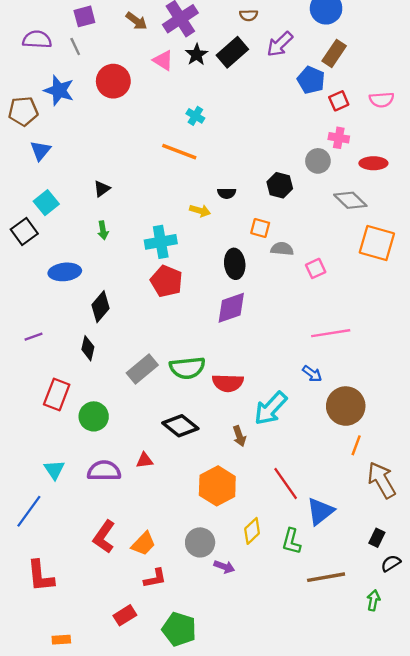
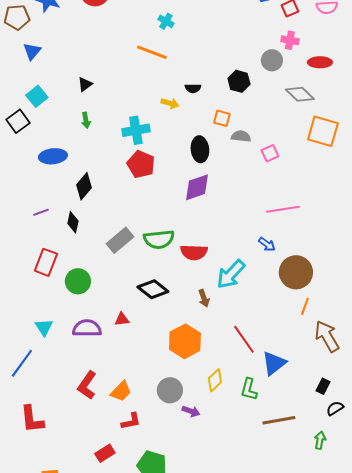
purple line: (34, 337) -> (41, 212), moved

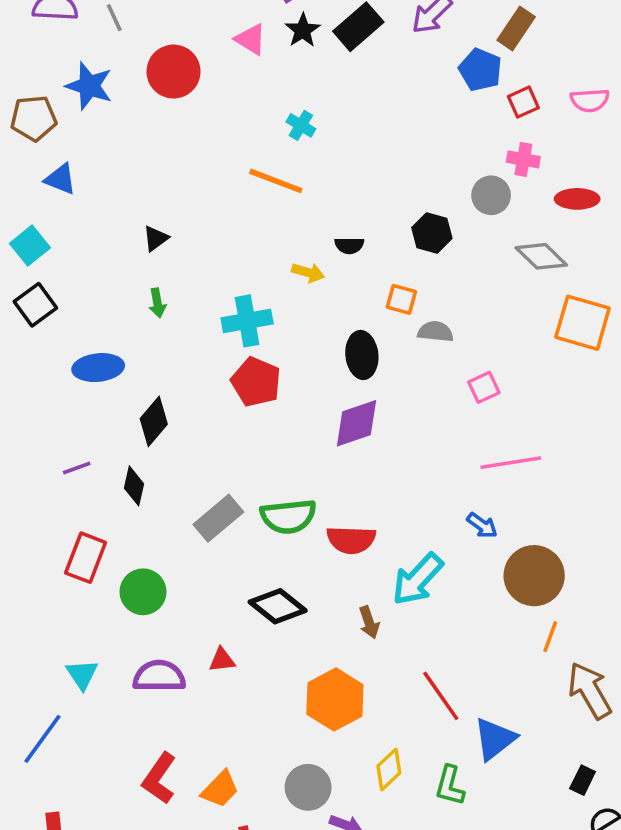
blue triangle: (32, 51) -> (60, 179), turned -48
cyan square: (37, 96) -> (30, 246), moved
pink square: (270, 153) -> (484, 387), moved

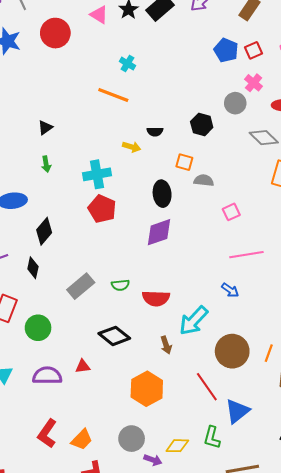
blue pentagon: (480, 70) -> (226, 50), moved
pink cross: (523, 159) -> (254, 83), turned 30
green semicircle: (288, 516) -> (120, 285), size x0.6
brown circle: (534, 576) -> (232, 351), moved
yellow diamond: (389, 769) -> (177, 446), moved, turned 45

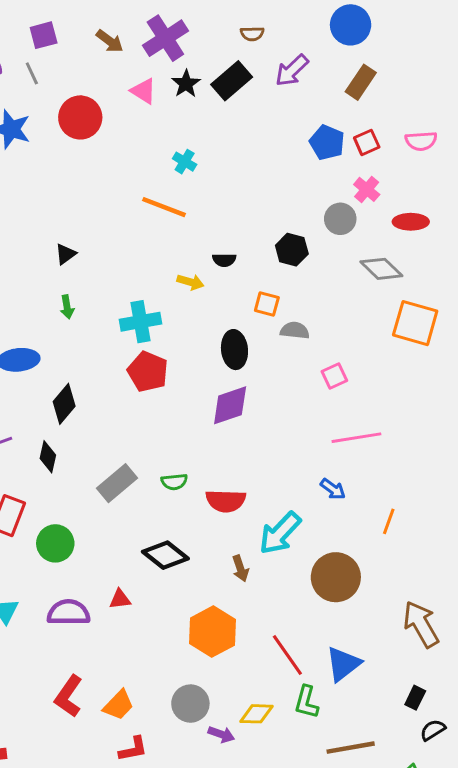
orange line: (269, 353) -> (389, 521), moved
red line: (207, 387) -> (287, 655), moved

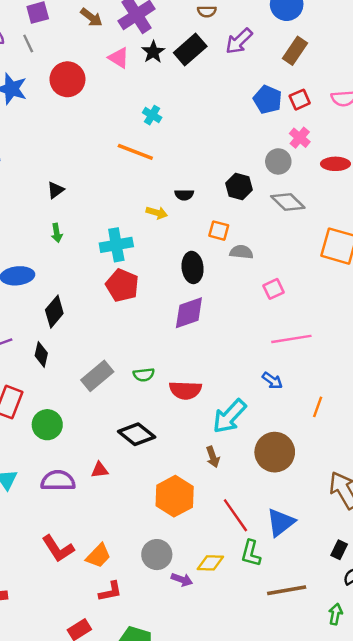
gray diamond: (381, 269) -> (288, 202), moved
brown arrow: (240, 568) -> (213, 457), moved
red L-shape: (69, 696) -> (58, 549), turned -68

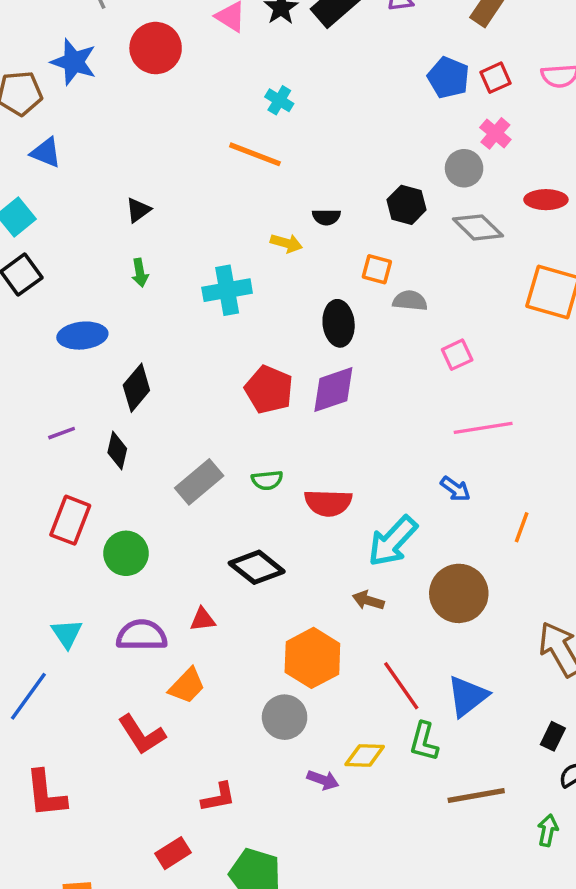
red ellipse: (335, 164) -> (546, 200), moved
red pentagon: (122, 285) -> (269, 390), moved
brown arrow: (213, 457) -> (368, 600), turned 126
gray circle: (157, 555) -> (285, 717), moved
orange trapezoid: (98, 556) -> (187, 686), moved

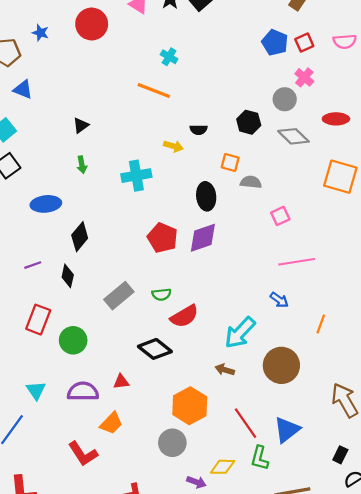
blue star: (74, 62) -> (40, 33), size x0.6
red semicircle: (328, 503) -> (184, 316), moved, turned -32

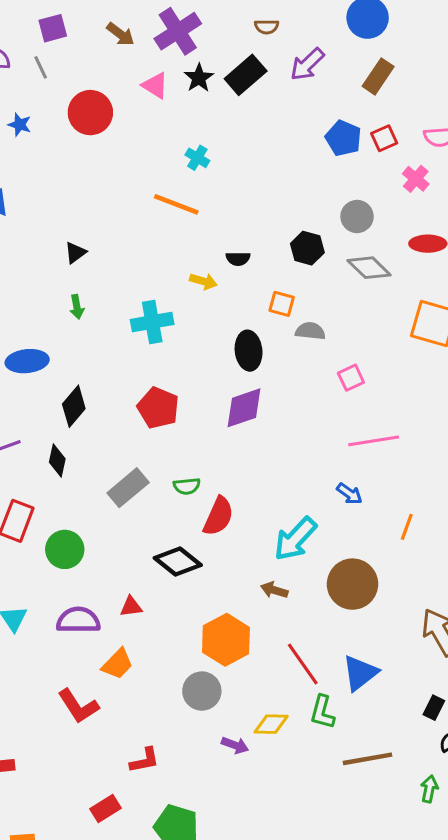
pink cross: (304, 77) -> (416, 179), moved
red pentagon: (163, 238) -> (158, 408), moved
red semicircle: (184, 316) -> (218, 516), turned -36

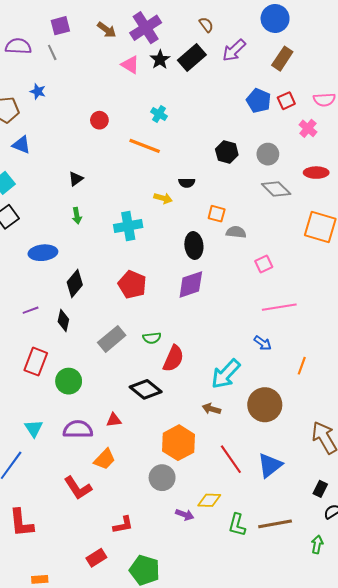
brown semicircle: (267, 27) -> (206, 25), turned -126
red circle: (90, 113) -> (99, 120), moved, size x0.6
black hexagon: (307, 248) -> (227, 152), moved
green L-shape: (322, 712) -> (237, 525), moved

